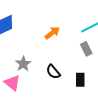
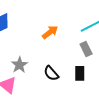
black rectangle: (80, 80) -> (80, 73), moved

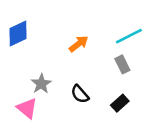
black rectangle: (80, 73) -> (120, 103), moved, turned 48

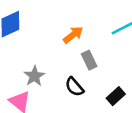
gray rectangle: (122, 64) -> (89, 60), moved

